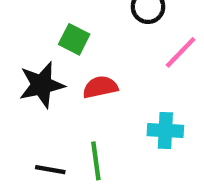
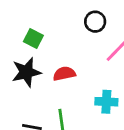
green square: (74, 39) -> (33, 38), moved

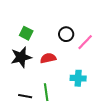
black circle: (95, 22) -> (66, 34), moved

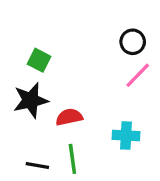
black circle: (66, 34) -> (133, 42), moved
red semicircle: (48, 58) -> (69, 117), moved

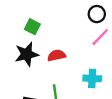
red semicircle: (69, 117) -> (57, 55), moved

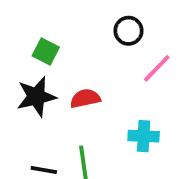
black circle: (97, 14) -> (129, 31), moved

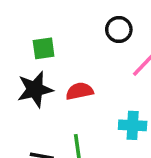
green square: (46, 51) -> (44, 48), turned -35

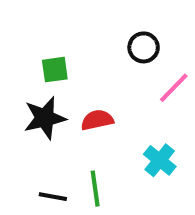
cyan cross: (133, 125) -> (160, 160), turned 36

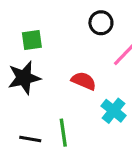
red semicircle: (97, 120) -> (84, 81), moved, turned 35

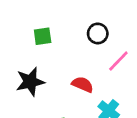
green square: (32, 40) -> (43, 36), moved

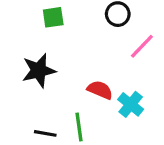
red semicircle: (83, 84) -> (100, 90), moved

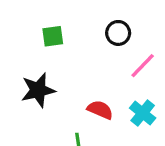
cyan cross: (131, 104) -> (143, 113), moved

